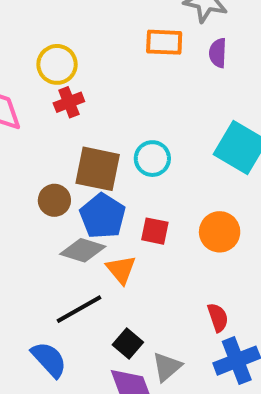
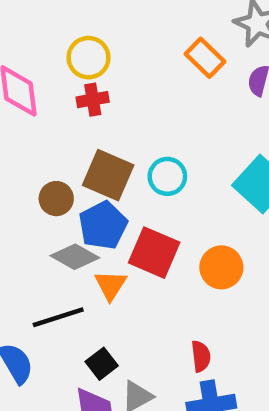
orange rectangle: (164, 42) -> (205, 58), turned 30
red square: (155, 231) -> (154, 253), size x1.6

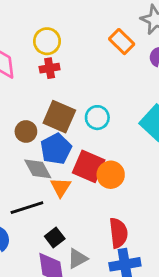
gray diamond: (75, 257) -> (38, 169), turned 32
orange circle: (221, 267) -> (111, 175), moved
red semicircle: (201, 356) -> (118, 233), size x1.5

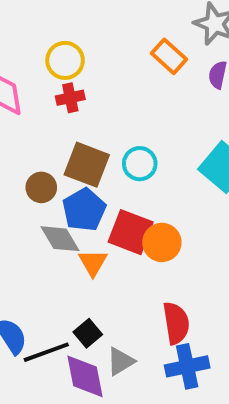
black line: (27, 208) -> (46, 352), moved

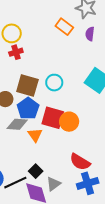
gray diamond: (60, 239) -> (17, 124), turned -50
red semicircle: (176, 323) -> (80, 162), turned 135

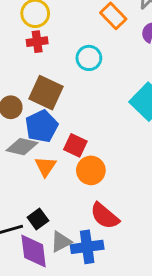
cyan circle: (54, 83) -> (89, 58), moved
red square: (53, 118) -> (75, 145), size x0.7
orange circle: (69, 122) -> (91, 170), moved
blue cross: (88, 183) -> (87, 247), moved

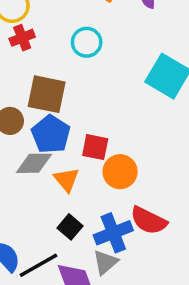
black square: (38, 219) -> (70, 227), moved
blue cross: (87, 247) -> (113, 233), moved

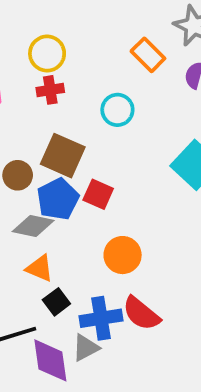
red square: (95, 147) -> (98, 194), moved
orange triangle: (66, 180) -> (40, 268), moved, turned -40

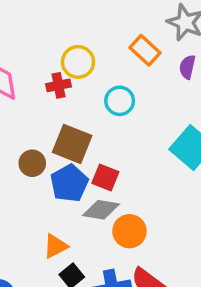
yellow circle: (47, 54) -> (78, 62), moved
gray diamond: (33, 226) -> (101, 210), moved
orange triangle: (40, 268) -> (55, 246), turned -48

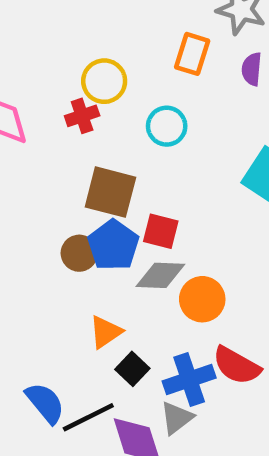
orange rectangle: (145, 50) -> (192, 54), turned 72
brown circle: (32, 163) -> (79, 253), moved

